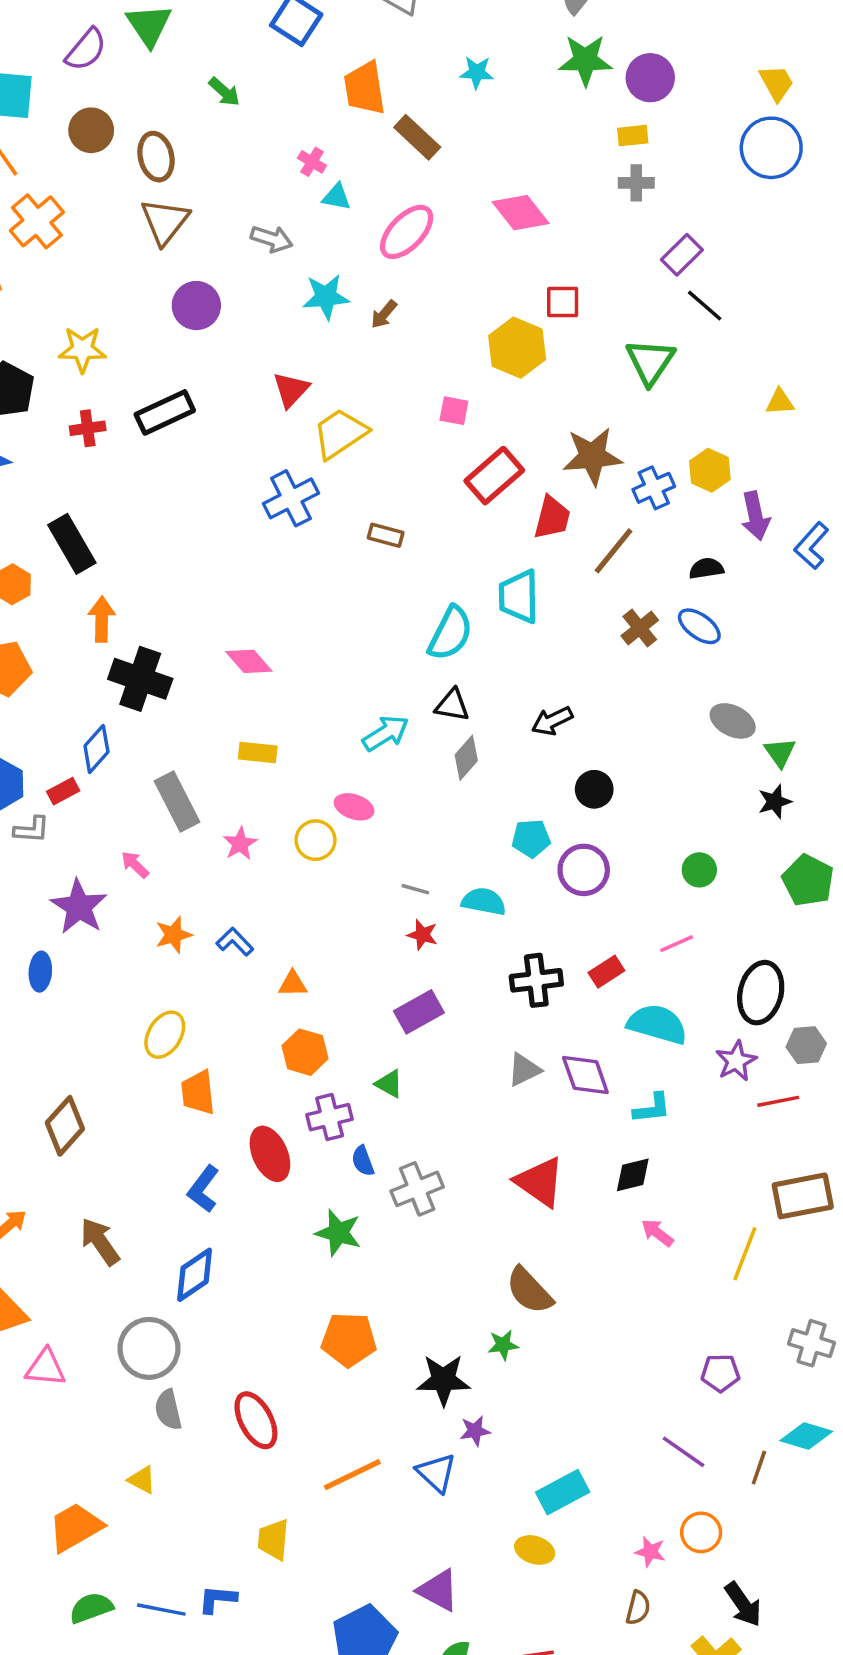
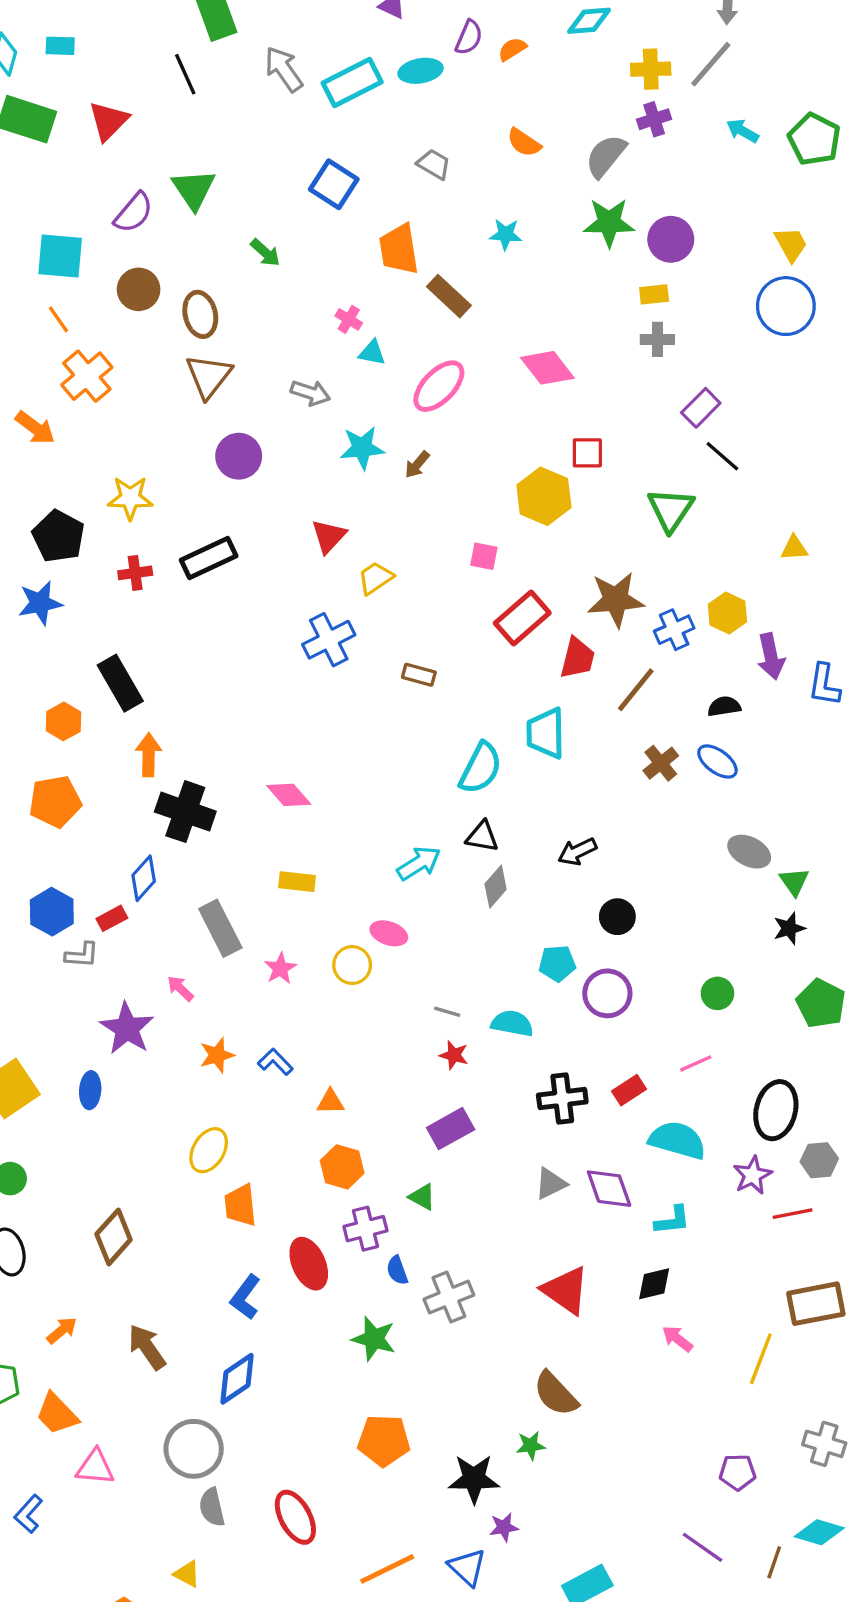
yellow trapezoid: (340, 433) -> (375, 578), size x0.7
blue L-shape: (812, 546) -> (824, 685), turned -33

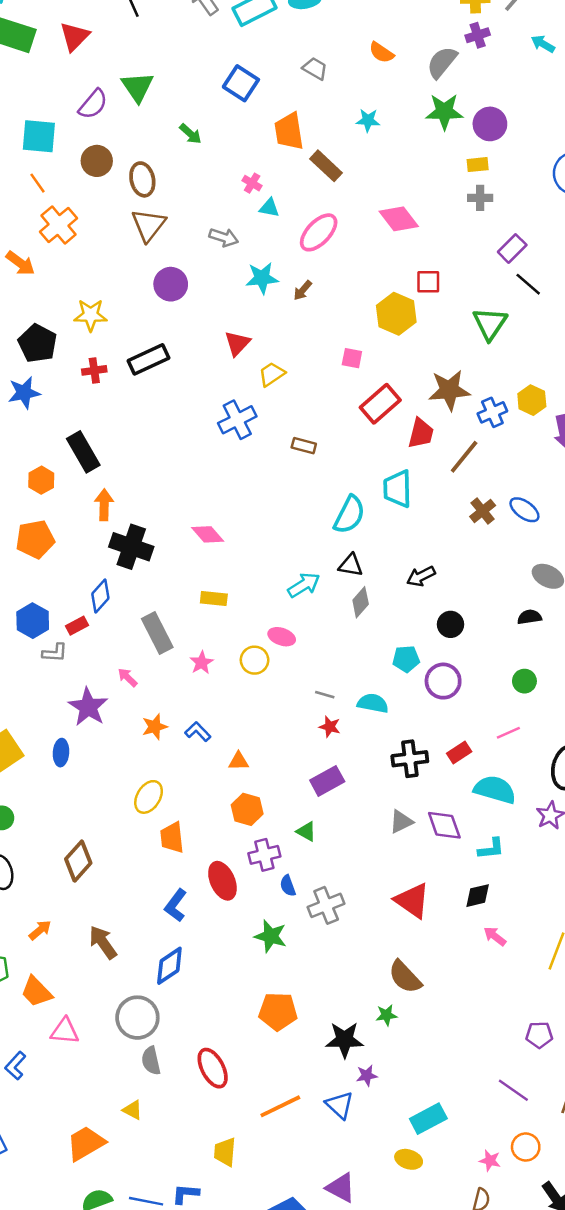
black semicircle: (724, 706) -> (529, 617), moved

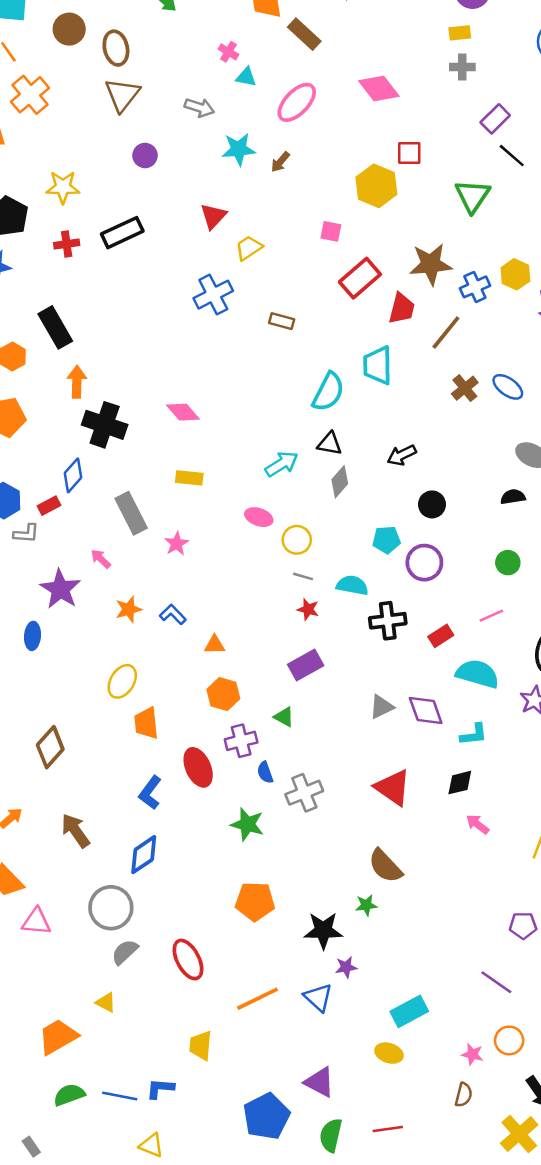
purple circle: (171, 284) -> (145, 156), size x0.7
yellow circle: (255, 660) -> (297, 540), moved
black cross: (410, 759) -> (388, 621), moved
gray semicircle: (151, 1061) -> (125, 952), turned 60

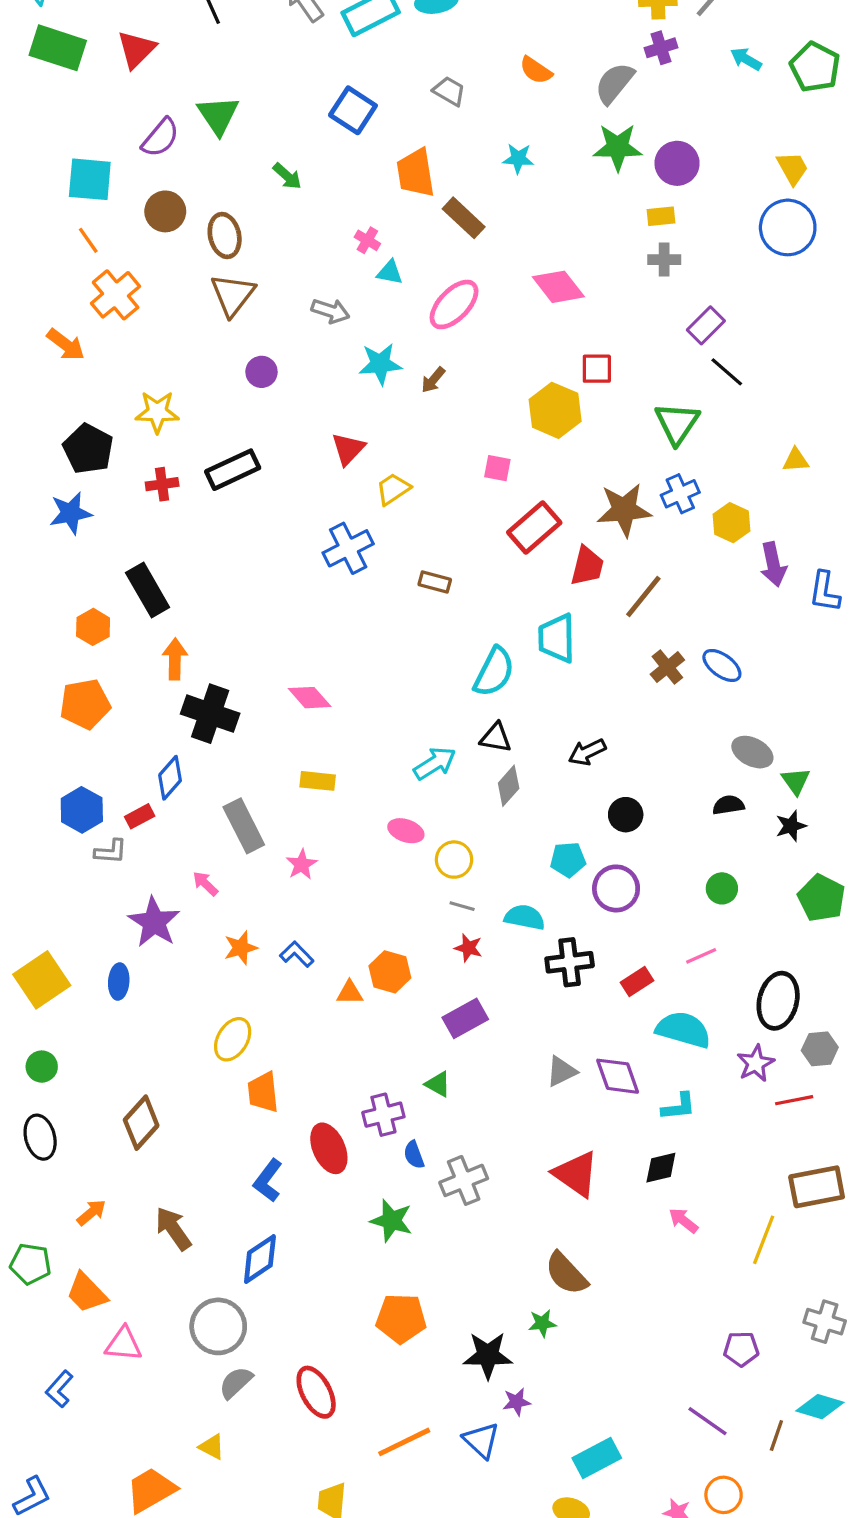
blue cross: (475, 287) -> (680, 494), moved
orange hexagon: (223, 694) -> (390, 972), moved

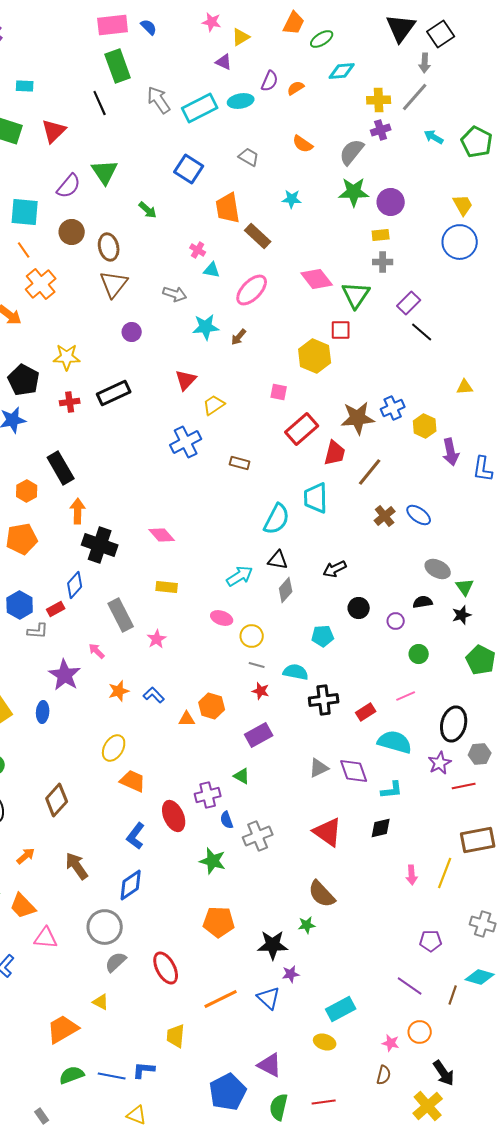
green triangle: (677, 423) -> (356, 295), moved
purple circle: (616, 888) -> (396, 621), moved, size x0.6
orange trapezoid: (263, 1092) -> (133, 781), turned 120
pink arrow: (683, 1221) -> (412, 875), moved, turned -132

